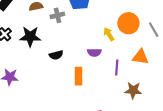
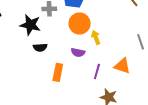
orange circle: (128, 23) -> (80, 24), moved
black star: (30, 37) -> (30, 25), moved

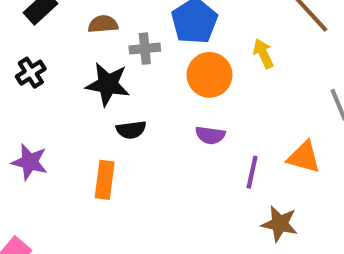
yellow arrow: (96, 37) -> (263, 54), moved
orange rectangle: (58, 72) -> (105, 180), moved

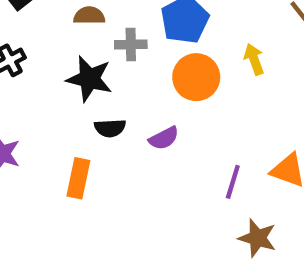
purple semicircle: (210, 135) -> (164, 138), moved, turned -40

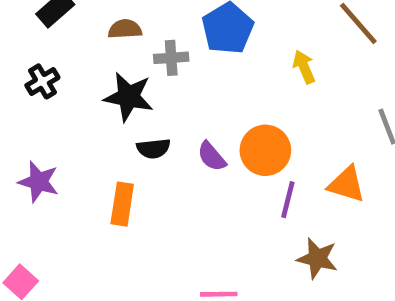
orange circle: (196, 77) -> (265, 150), moved
purple semicircle: (164, 138) -> (212, 156), turned 80

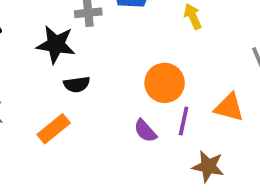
purple semicircle: (212, 156) -> (145, 131), moved
orange rectangle: (122, 204) -> (54, 129), turned 44

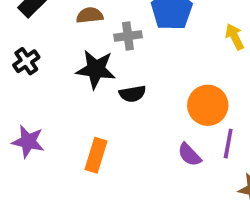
black semicircle: (77, 84) -> (132, 94), moved
orange rectangle: (54, 129) -> (96, 155), turned -32

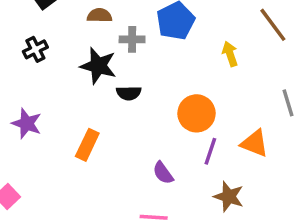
purple semicircle: (189, 155) -> (163, 173), moved

